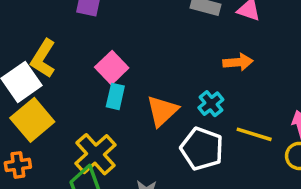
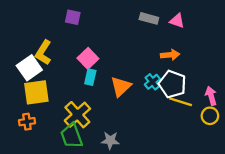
yellow square: (32, 120) -> (36, 92), turned 32
white pentagon: (202, 149) -> (172, 84), moved

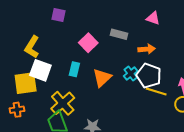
gray rectangle: (149, 18) -> (119, 34), moved
pink square: (88, 58) -> (88, 43), moved
white square: (29, 68) -> (40, 70), moved, turned -35

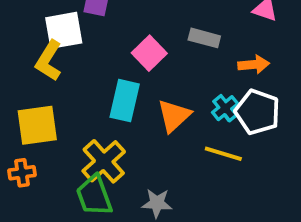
cyan rectangle: (74, 69) -> (125, 101), size x1.5
white square: (40, 70) -> (64, 30), moved, turned -30
yellow line: (156, 92) -> (223, 154), moved

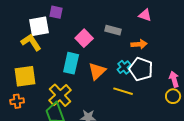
yellow L-shape: (49, 61) -> (31, 42), turned 115

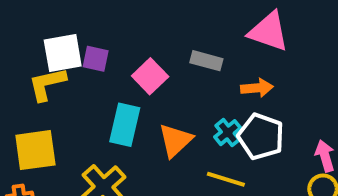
purple square: (56, 12) -> (96, 59), moved
pink triangle: (145, 15) -> (269, 32), size x1.6
yellow L-shape: (31, 42) -> (47, 84), turned -70

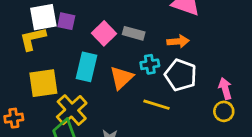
gray rectangle: (206, 61) -> (134, 33), moved
cyan cross: (228, 133) -> (150, 64), moved, turned 30
yellow square: (35, 150) -> (43, 83), moved

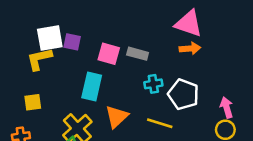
pink square: (104, 33) -> (109, 54), turned -30
orange arrow: (178, 41) -> (190, 48), moved
orange triangle: (122, 78) -> (117, 117), moved
yellow square: (43, 83) -> (33, 102), moved, size x0.6

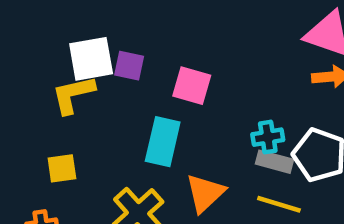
gray rectangle: (138, 54) -> (275, 162), moved

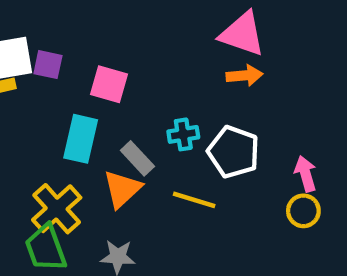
gray rectangle: (275, 162) -> (137, 158), moved, turned 32

